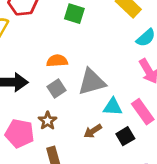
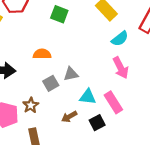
gray triangle: (92, 82) -> (71, 74), size x0.6
gray square: (57, 89) -> (51, 83), moved

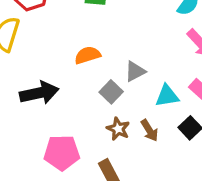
brown star: (31, 105) -> (118, 129), moved
brown arrow: (69, 117) -> (149, 130), turned -77

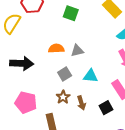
gray triangle: (135, 71) -> (77, 51), moved
cyan triangle: (167, 96) -> (91, 76), moved

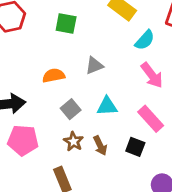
gray triangle: (77, 51) -> (94, 66), moved
pink pentagon: (26, 102) -> (23, 140), moved
black square: (106, 108) -> (135, 147), turned -32

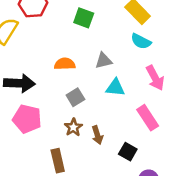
cyan semicircle: (145, 40) -> (141, 41), moved, turned 66
cyan triangle: (107, 106) -> (115, 88), moved
black square: (135, 147) -> (128, 152), moved

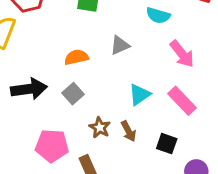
cyan triangle: (115, 88) -> (139, 95), moved, turned -30
gray square: (75, 97) -> (73, 94), moved
pink pentagon: (27, 119) -> (52, 146), moved

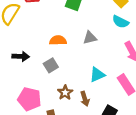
black arrow: (29, 89) -> (21, 56), size x0.7

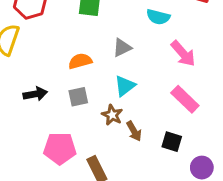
gray square: (51, 65) -> (78, 97), turned 32
cyan triangle: (97, 75) -> (125, 86), moved
brown star: (65, 93) -> (112, 115), moved

